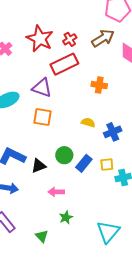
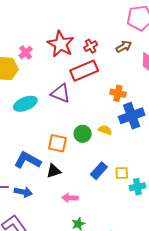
brown arrow: (103, 38) -> (124, 47), size x0.7
orange square: (42, 117) -> (57, 143), moved
blue cross: (113, 132) -> (132, 116), moved, size x1.4
green circle: (64, 155) -> (83, 134), moved

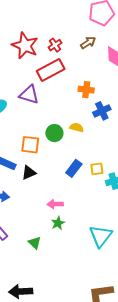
blue cross: (132, 116) -> (102, 111), size x0.7
pink arrow: (70, 198) -> (55, 204), moved

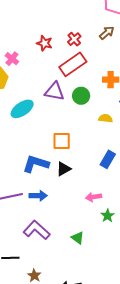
red star: (25, 46) -> (44, 43), size x0.6
green circle: (54, 133) -> (81, 96), moved
green star: (58, 223) -> (108, 216), moved

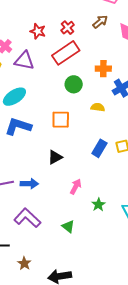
purple triangle: (54, 91) -> (24, 61), moved
orange square: (62, 141) -> (61, 120), moved
blue L-shape: (36, 164) -> (18, 126), moved
pink arrow: (94, 197) -> (76, 187), moved, turned 126

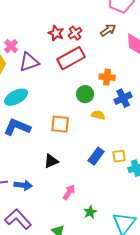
red star: (38, 31) -> (56, 33), moved
purple triangle: (24, 61) -> (29, 62), turned -35
green circle: (74, 84) -> (85, 94), moved

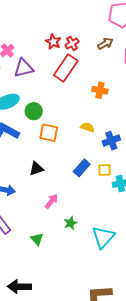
red rectangle: (71, 58) -> (66, 68), turned -32
green circle: (85, 94) -> (34, 111), moved
blue cross: (123, 98) -> (111, 141), moved

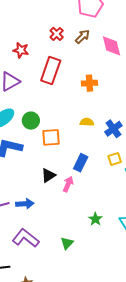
red star: (53, 42) -> (21, 50), moved
red cross: (72, 43) -> (57, 34), moved
blue rectangle: (82, 168) -> (81, 163), moved
pink arrow: (51, 201) -> (68, 184), moved
green triangle: (37, 239) -> (67, 243), turned 40

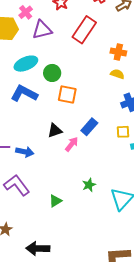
yellow semicircle: (87, 122) -> (117, 74), moved

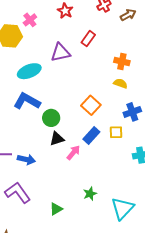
purple triangle: (42, 30) -> (60, 53), moved
red rectangle: (84, 30) -> (88, 39), size x0.6
green circle: (52, 73) -> (51, 118), moved
orange square: (67, 94) -> (91, 105), moved, turned 30
yellow square: (123, 132) -> (116, 132), moved

